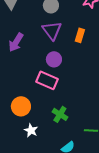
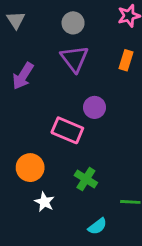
orange rectangle: (80, 35) -> (126, 60), moved
purple circle: (54, 59) -> (95, 107), moved

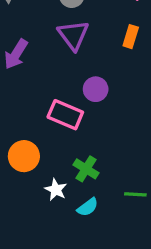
white star: (44, 202) -> (56, 190), moved
cyan semicircle: (97, 226) -> (88, 207), moved

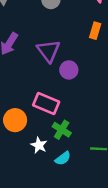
purple triangle: (73, 35) -> (49, 51), moved
pink rectangle: (65, 115) -> (46, 103), moved

